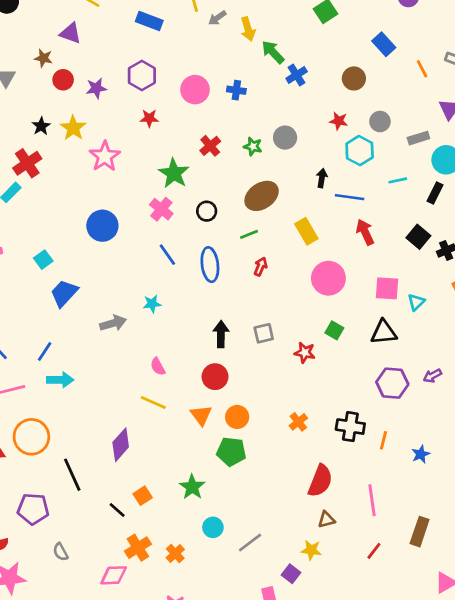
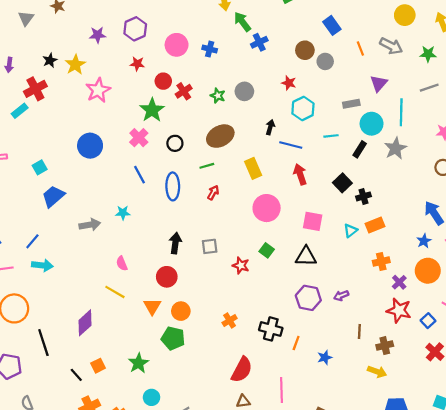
red circle: (63, 80) -> (163, 81), moved
gray circle: (380, 122) -> (325, 61), moved
cyan triangle: (416, 302) -> (350, 231), moved

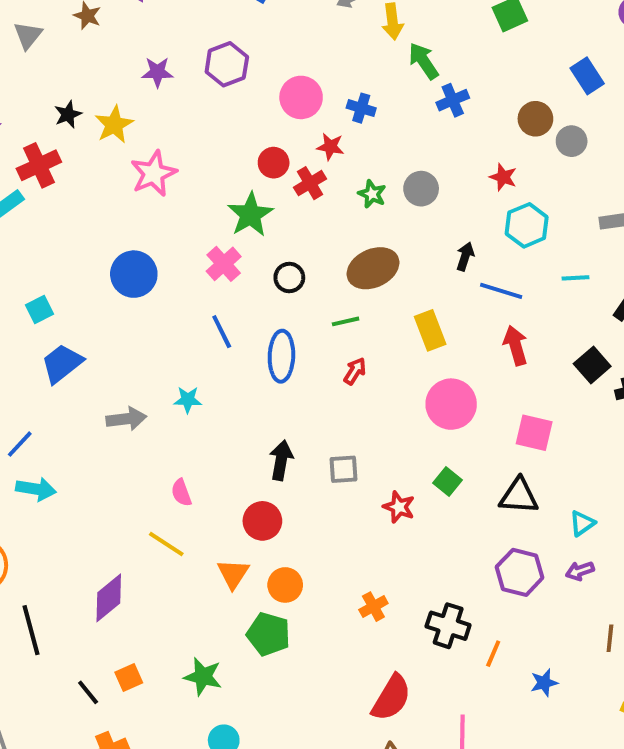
red star: (137, 64) -> (330, 147), moved
cyan triangle: (350, 231) -> (582, 523), moved
green star: (138, 363) -> (203, 677), turned -30

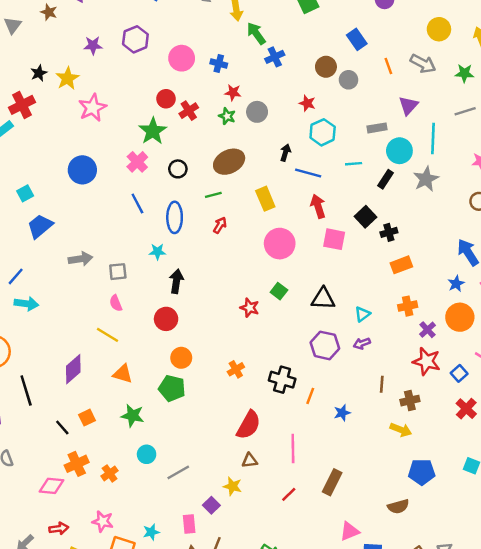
red star: (330, 147) -> (233, 92), moved
cyan star: (188, 400) -> (157, 252), moved
pink square: (534, 433) -> (334, 239), moved
gray square: (344, 469) -> (118, 272), moved
orange triangle: (233, 574) -> (123, 374), moved, turned -45

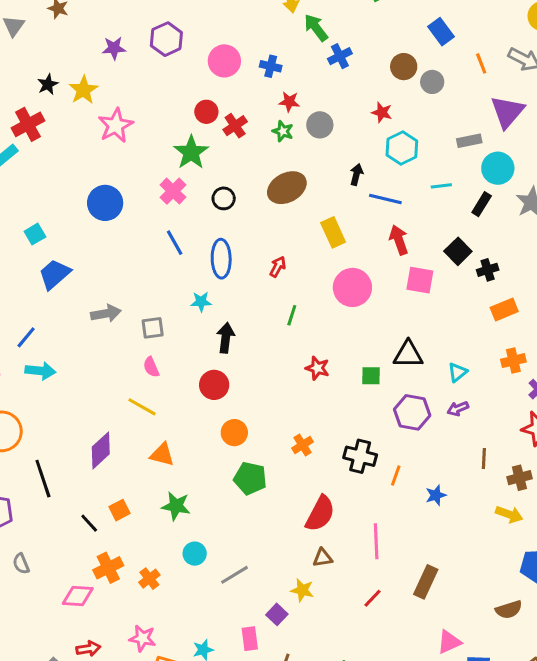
purple triangle: (408, 106) -> (507, 112), size x1.4
green line: (213, 195) -> (292, 315), moved, turned -56
green square: (279, 291) -> (371, 376), moved, turned -35
green pentagon: (172, 388) -> (250, 478), moved

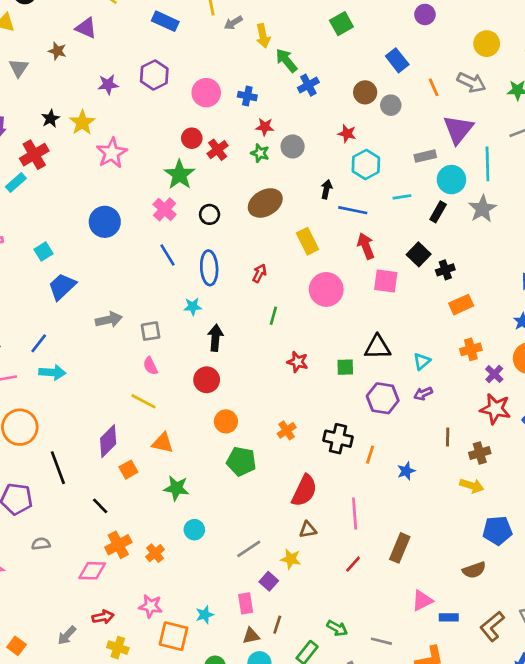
orange square: (119, 510) -> (128, 470), moved
gray semicircle: (21, 564) -> (41, 544), turned 108
gray line: (235, 575) -> (249, 549), moved

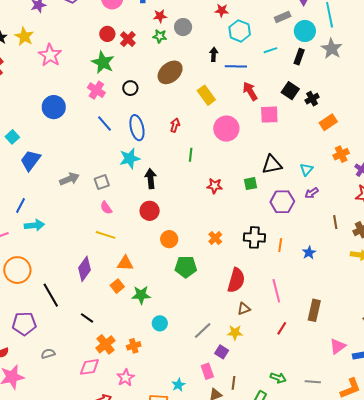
cyan star: (193, 307) -> (130, 158), size x1.5
orange square: (128, 470) -> (117, 286), moved
orange cross: (155, 553) -> (134, 346), turned 32
pink star: (151, 606) -> (126, 378), moved, turned -30

